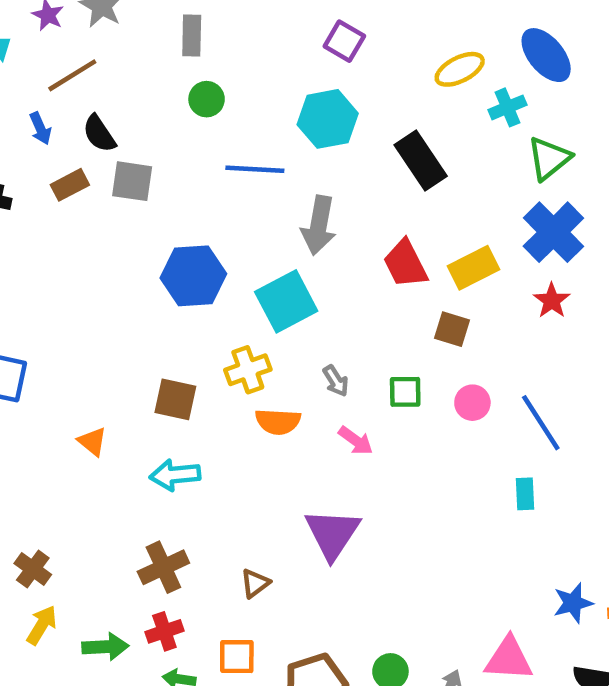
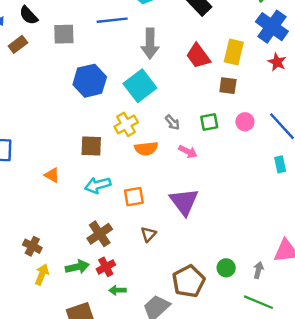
gray square: (132, 181) -> (64, 34), moved
yellow rectangle: (473, 268) -> (234, 52), turned -40
green arrow: (105, 647) -> (77, 267), moved
orange square: (237, 657) -> (134, 197), moved

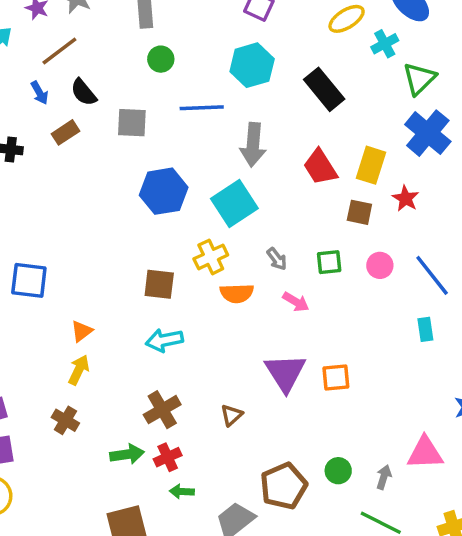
red star: (277, 62) -> (406, 198), moved
orange triangle: (52, 175) -> (82, 331), moved, turned 49
orange square: (134, 197) -> (336, 378), moved
yellow arrow: (42, 274) -> (79, 370), moved

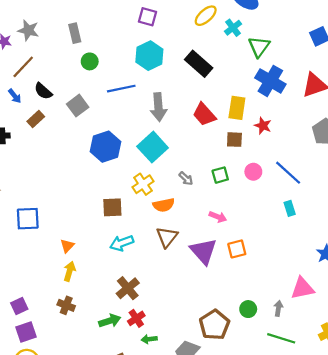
gray square: (132, 123) -> (78, 106), turned -30
pink arrow: (296, 302) -> (218, 217), moved
brown triangle: (231, 415) -> (167, 237), moved, size x1.5

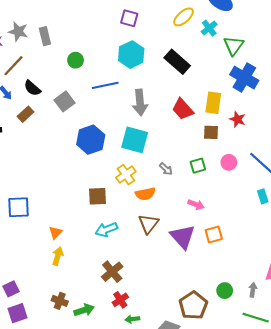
gray rectangle: (75, 33) -> (45, 36), moved
cyan square: (153, 147) -> (135, 140), turned -32
brown cross: (66, 305) -> (60, 301), moved
green arrow: (110, 321) -> (84, 310), moved

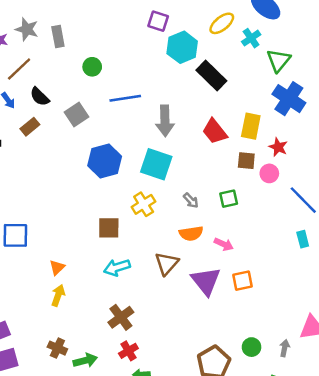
cyan hexagon: (131, 55) -> (182, 47), moved
pink circle: (229, 162) -> (269, 173), moved
orange semicircle: (145, 194) -> (191, 233), moved

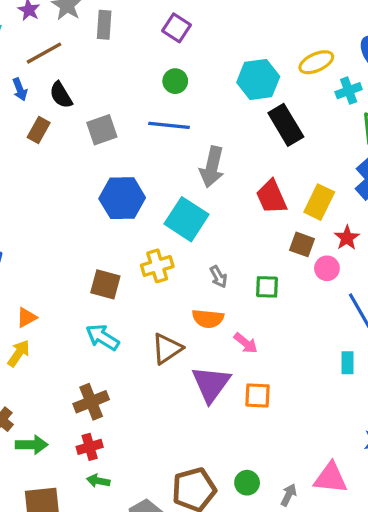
purple square: (158, 21) -> (177, 28), moved
green circle: (92, 67) -> (175, 81), moved
brown rectangle: (30, 127) -> (39, 130), turned -36
cyan arrow: (117, 268) -> (102, 337), turned 35

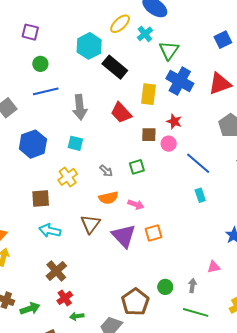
yellow rectangle: (319, 202) -> (149, 94), moved
cyan square: (187, 219) -> (75, 143), size x0.6
pink triangle: (331, 478) -> (214, 267), size x0.6

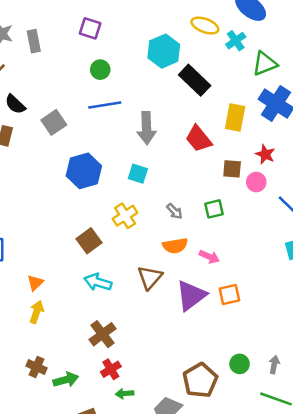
yellow ellipse: (120, 24) -> (205, 26), turned 60
green triangle: (169, 50) -> (265, 64), turned 30
brown square: (41, 199) -> (89, 241), turned -36
purple triangle: (124, 236) -> (191, 295), turned 32

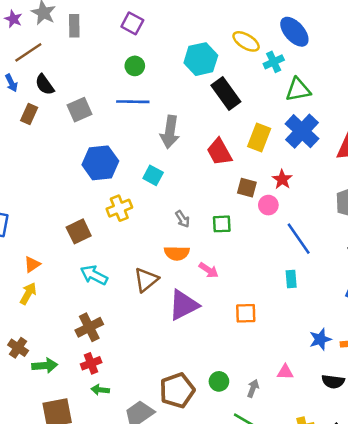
yellow cross: (125, 216) -> (119, 208), moved
brown square: (89, 241) -> (79, 231), moved
orange square: (229, 294) -> (246, 313), moved

